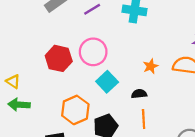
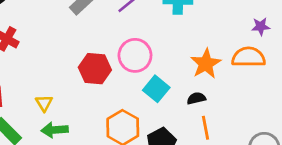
orange star: (151, 66) -> (206, 64), size x1.6
yellow triangle: (13, 81) -> (44, 103), turned 32

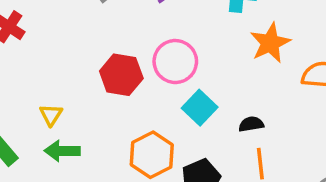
orange star: (206, 64) -> (270, 43), moved

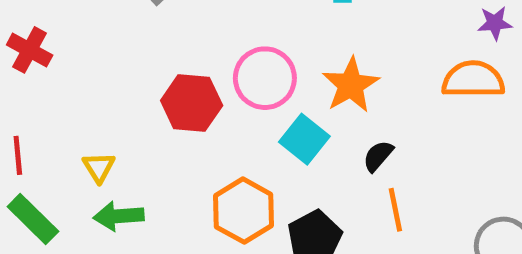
orange star: (270, 43) -> (351, 85), moved
black semicircle: (251, 124) -> (378, 156), turned -35

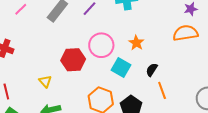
orange star: (351, 85) -> (136, 43), size x0.7
yellow triangle: (99, 167) -> (45, 81), moved

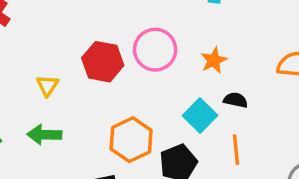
cyan square: (121, 67) -> (200, 115), moved
black semicircle: (152, 70) -> (236, 100), moved, turned 56

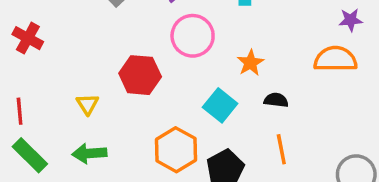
pink circle: (155, 50) -> (193, 36), moved
cyan square: (200, 115) -> (220, 105), moved

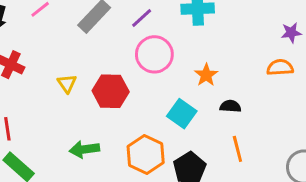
orange semicircle: (335, 59) -> (280, 68), size x0.7
yellow triangle: (88, 104) -> (67, 84), moved
green arrow: (89, 153) -> (84, 149), moved

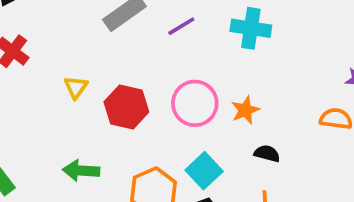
pink circle: (154, 54) -> (195, 103), moved
cyan square: (182, 114) -> (204, 171), moved

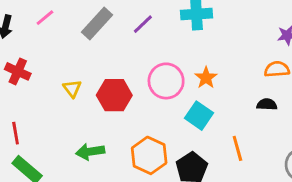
black semicircle: (267, 153) -> (267, 104), moved
cyan square: (204, 171) -> (199, 116), moved

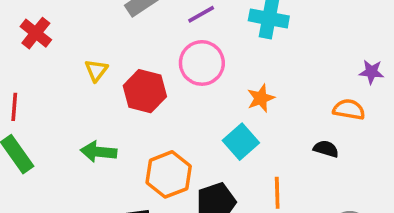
pink circle: (166, 81) -> (202, 63), moved

